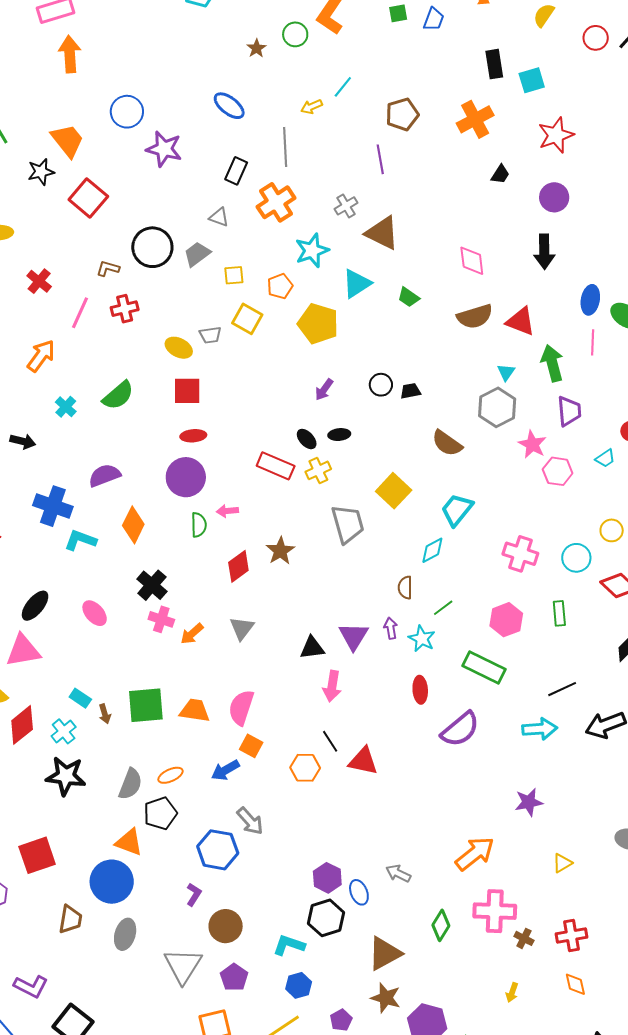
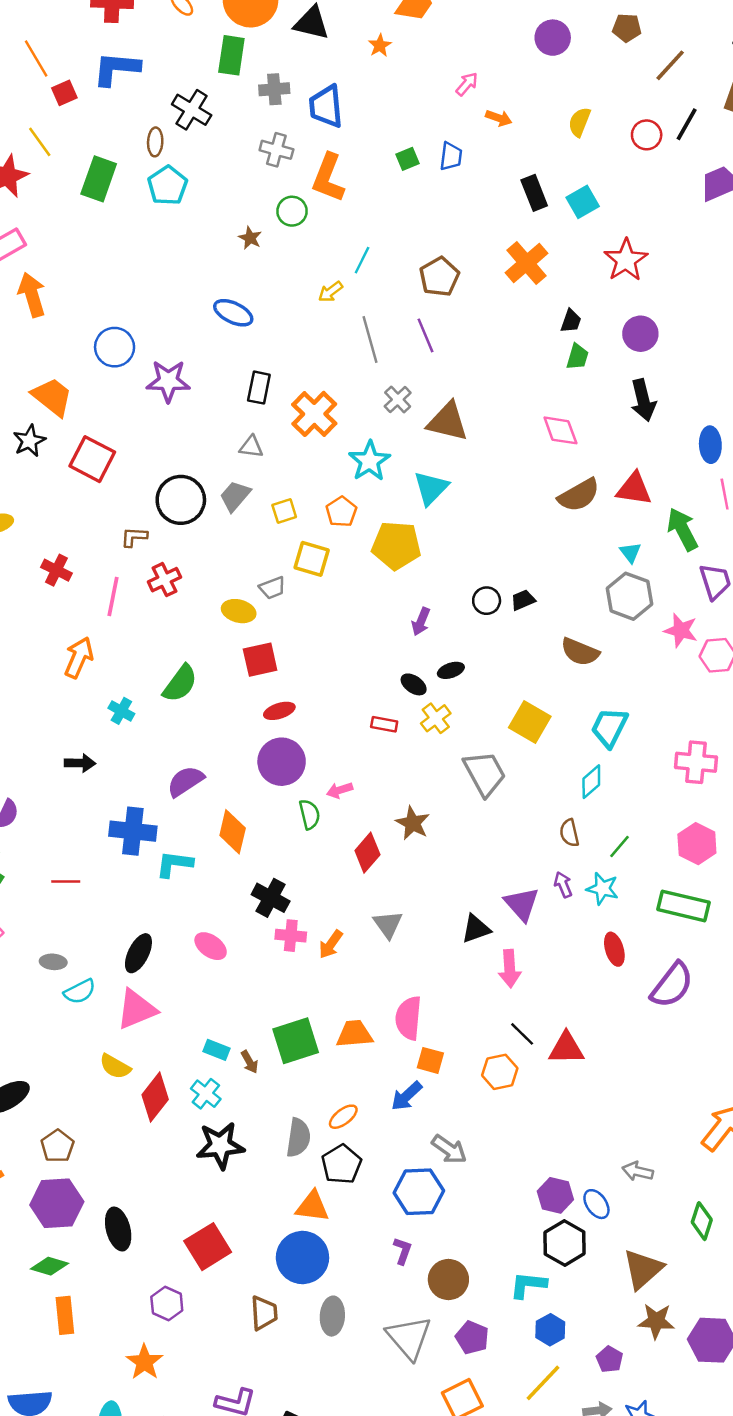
gray line: (285, 147) -> (370, 339), moved
green trapezoid: (409, 297) -> (577, 357), moved, turned -95
red rectangle: (276, 466) -> (384, 724), size x0.6

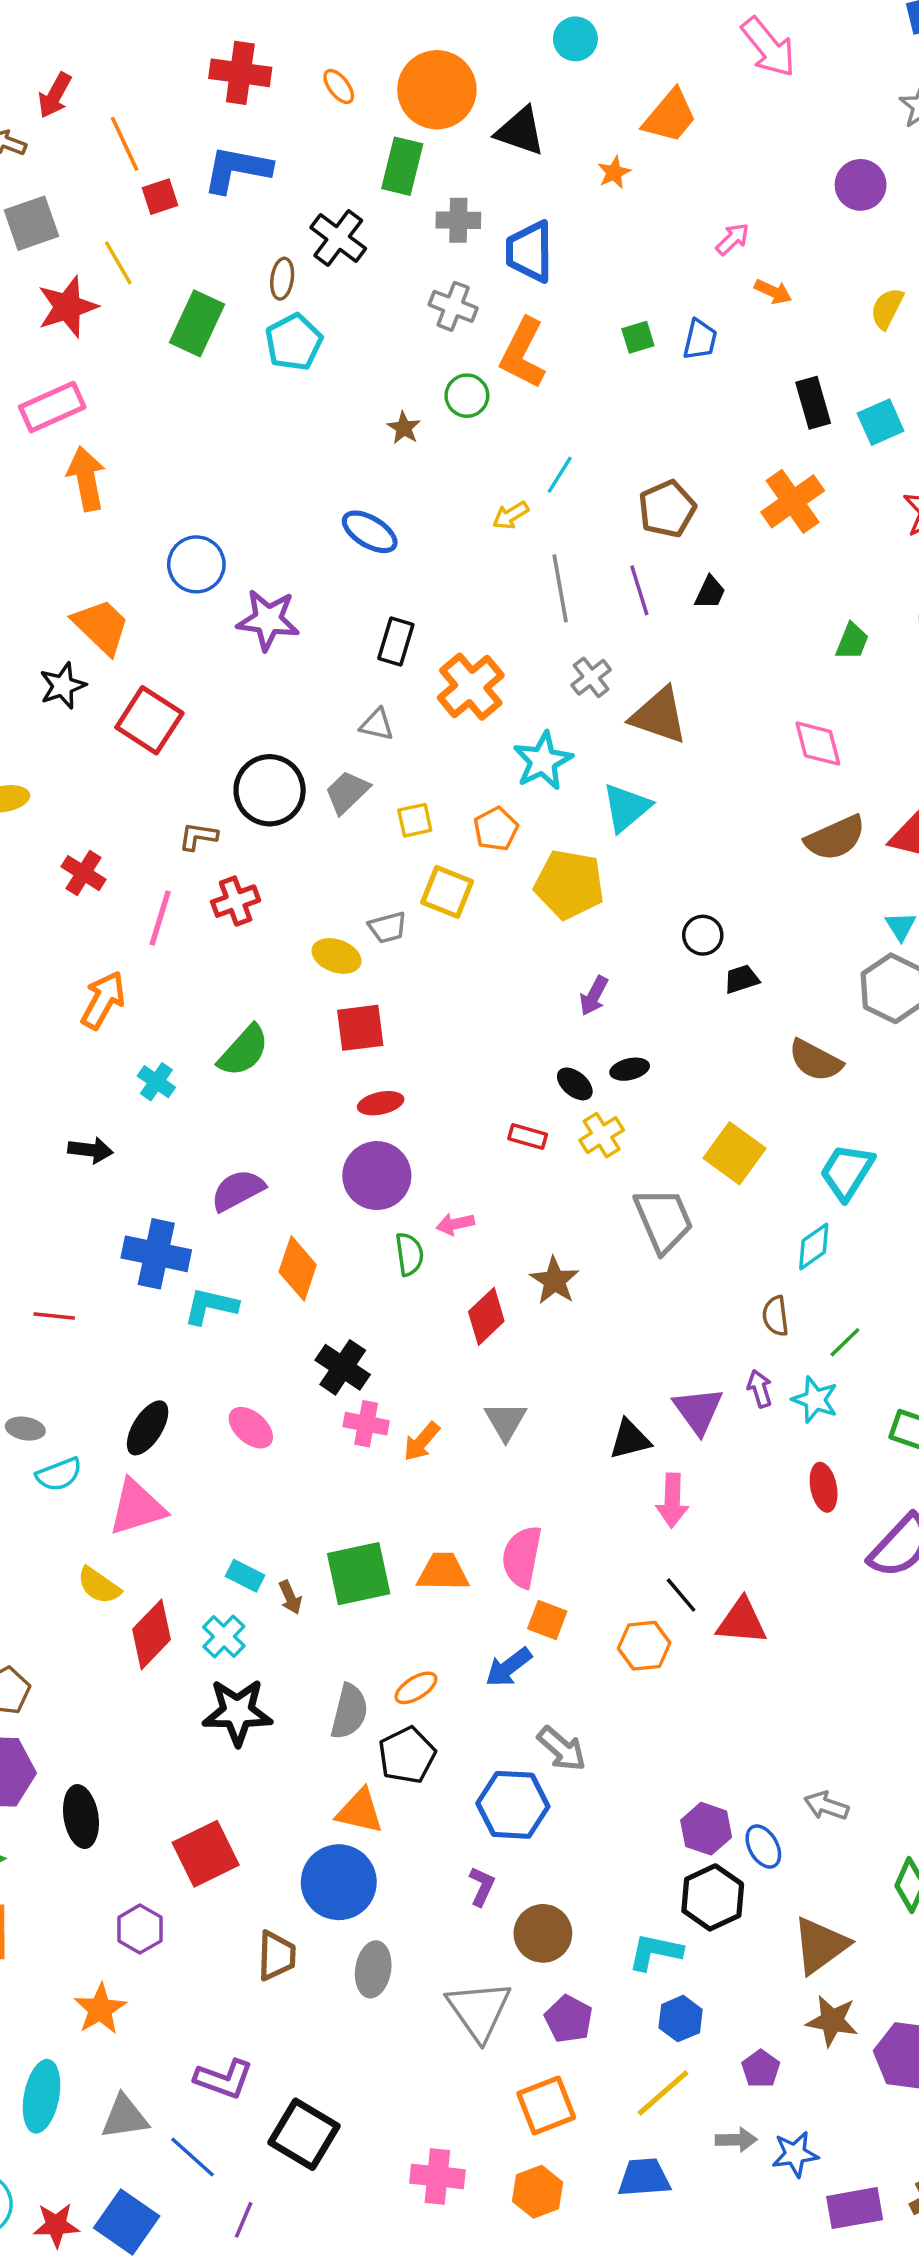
black trapezoid: (571, 321) -> (710, 592), moved
black circle: (487, 601) -> (703, 935), moved

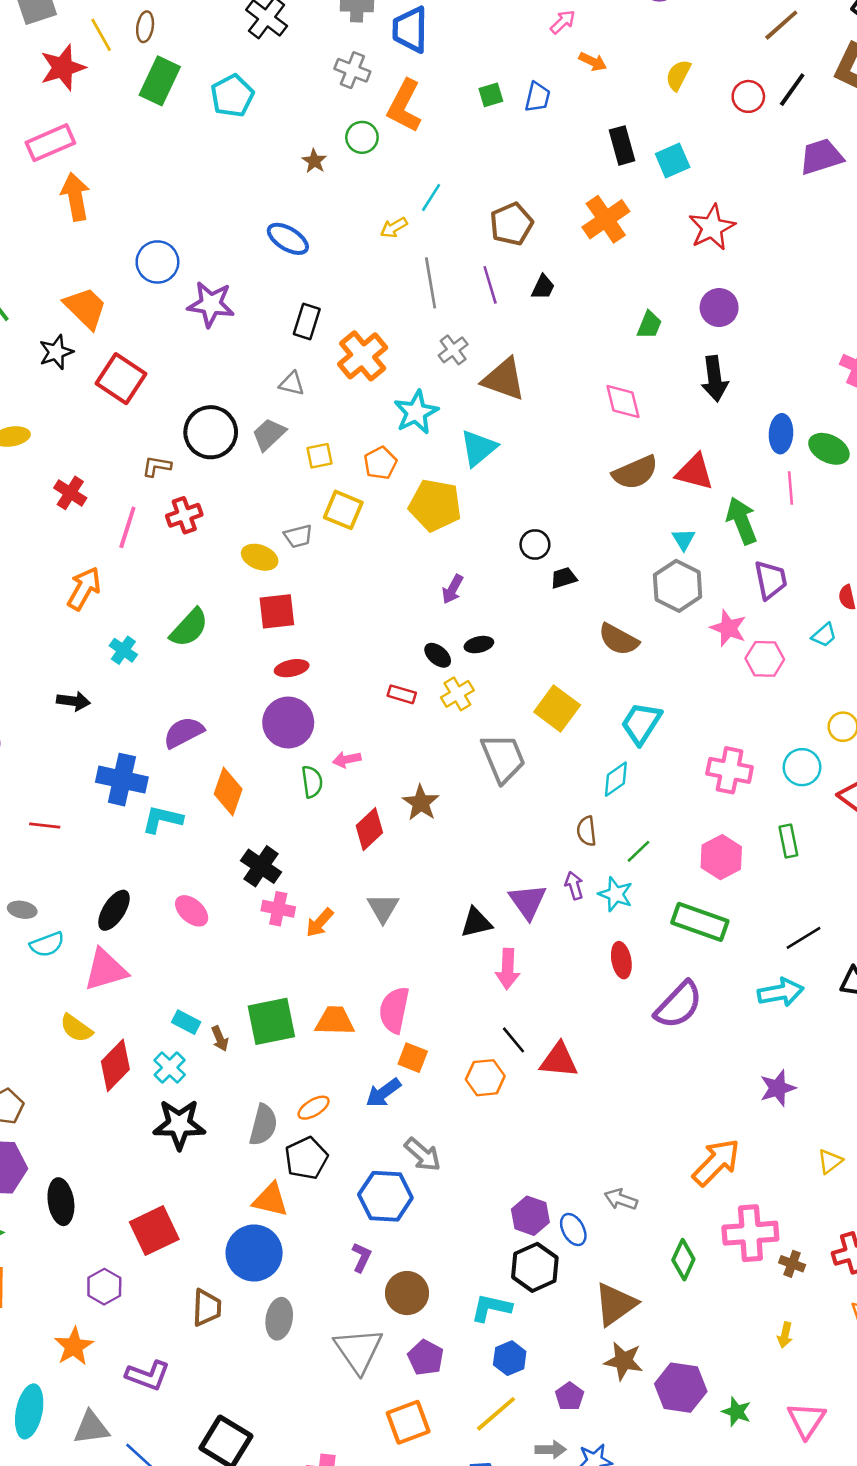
brown ellipse: (282, 279) -> (145, 27), moved
purple L-shape: (224, 2079) -> (148, 1375), moved

